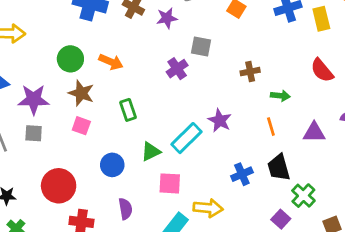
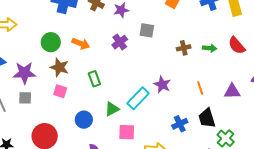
purple cross: (177, 69) -> (120, 42), moved
green arrow: (280, 96) -> (210, 48), moved

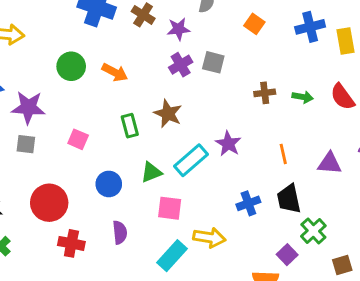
purple cross: (120, 42) -> (181, 65), moved
brown star: (59, 67) -> (168, 114), moved

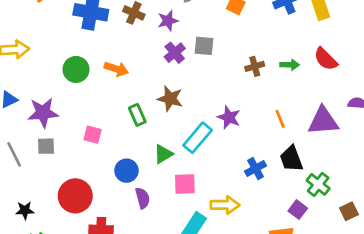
purple triangle: (329, 163) -> (323, 121), size x1.4
purple semicircle: (120, 232) -> (143, 198), moved

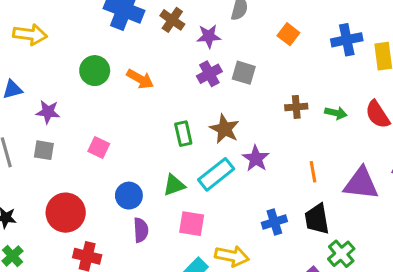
brown star: (170, 99) -> (224, 129), moved
purple star: (43, 113) -> (48, 112), size x0.7
green rectangle: (137, 115) -> (183, 134), moved

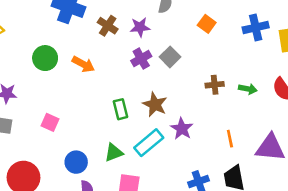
brown cross: (172, 20) -> (108, 26), moved
gray square: (244, 73) -> (170, 57), turned 30

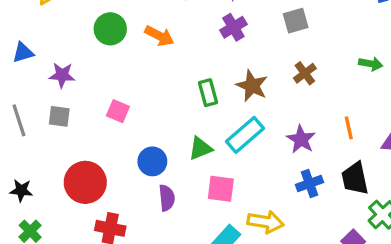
gray square: (170, 57) -> (296, 21), moved, turned 30
brown cross: (215, 85) -> (305, 73), moved, turned -30
purple star: (182, 129) -> (301, 139), moved

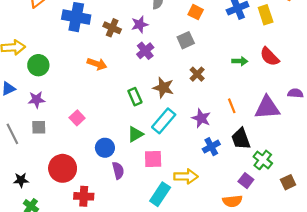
green circle: (110, 29) -> (38, 65), moved
pink square: (118, 111) -> (77, 118), turned 32

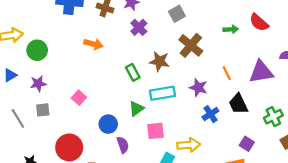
brown cross: (197, 74) -> (191, 45), size x1.6
cyan rectangle: (164, 121) -> (162, 93), turned 45
green cross: (263, 160) -> (273, 117), moved, turned 30

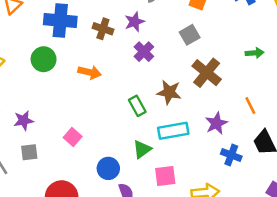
green circle: (37, 50) -> (44, 59), moved
purple star: (198, 88) -> (216, 123), turned 30
blue cross: (210, 114) -> (231, 155), turned -35

